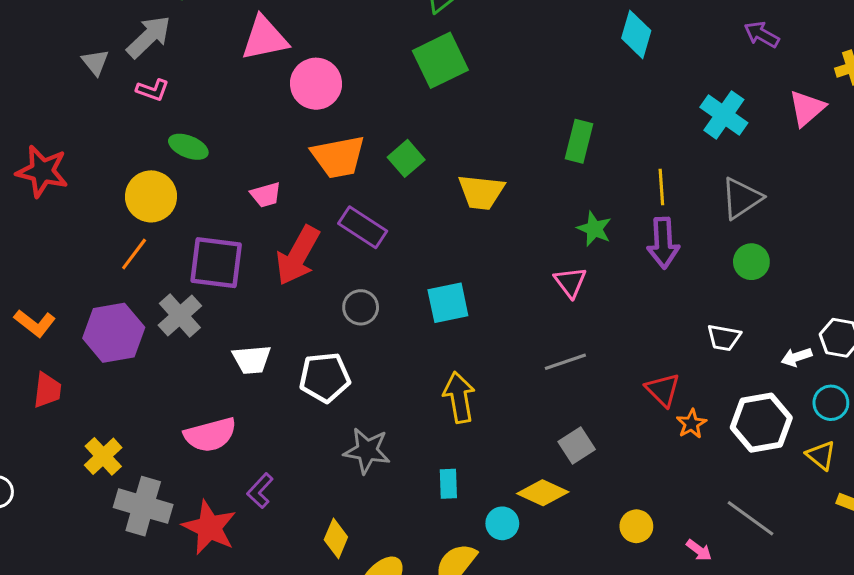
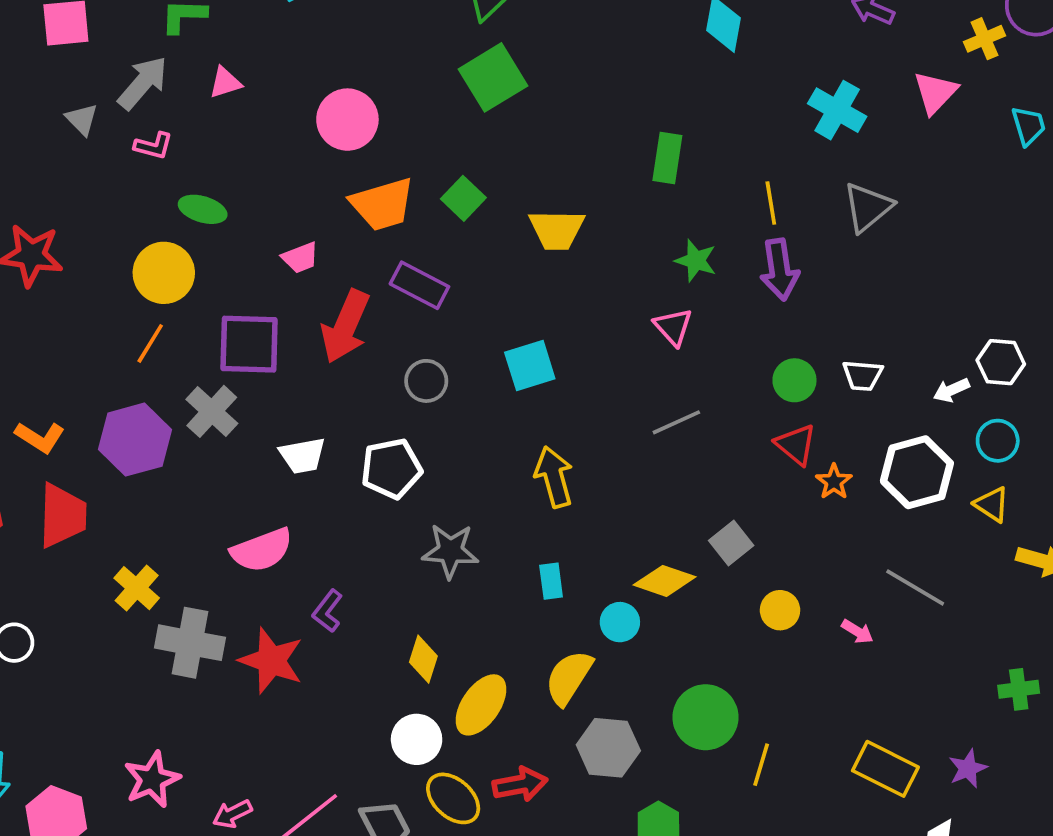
pink triangle: (264, 38) -> (225, 83), moved, size x0.6
green circle: (751, 262) -> (794, 380), moved
red trapezoid: (47, 390) -> (62, 516), size x1.5
gray square: (577, 446) -> (731, 543), moved

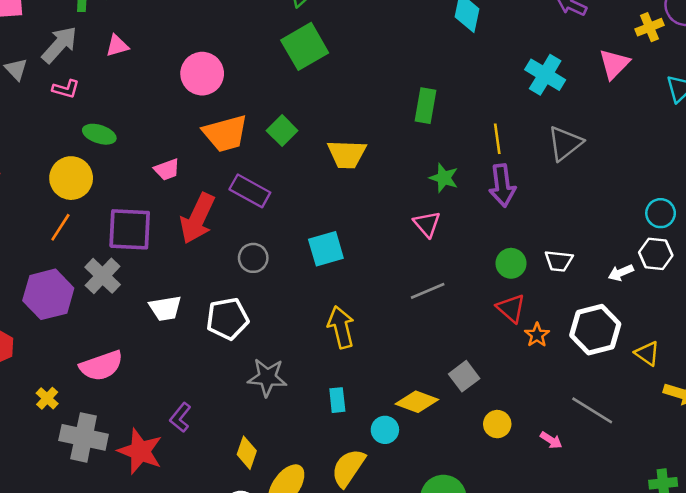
cyan circle: (998, 441) -> (661, 213), moved
pink semicircle: (262, 550) -> (101, 366), moved
yellow cross: (137, 588) -> (47, 398), size x0.7

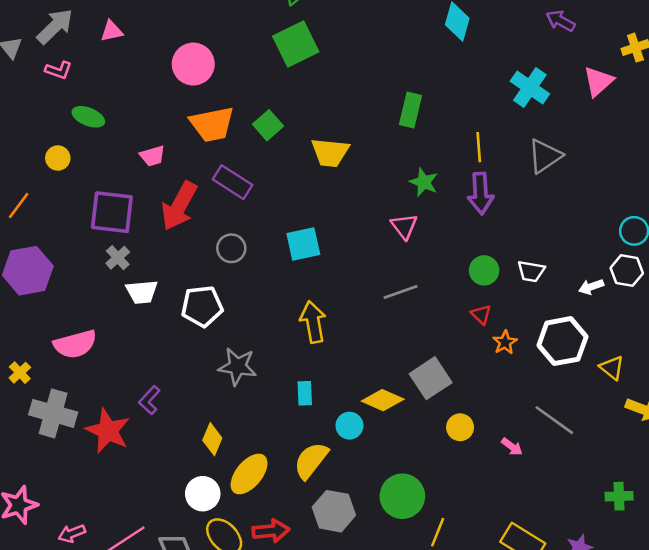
yellow circle: (71, 178) -> (58, 158), size x0.6
orange line: (60, 227) -> (19, 206), moved
gray cross: (103, 276) -> (118, 258), moved, size x0.7
red triangle: (511, 308) -> (481, 315), size x0.7
gray square: (464, 376) -> (431, 378), size x1.4

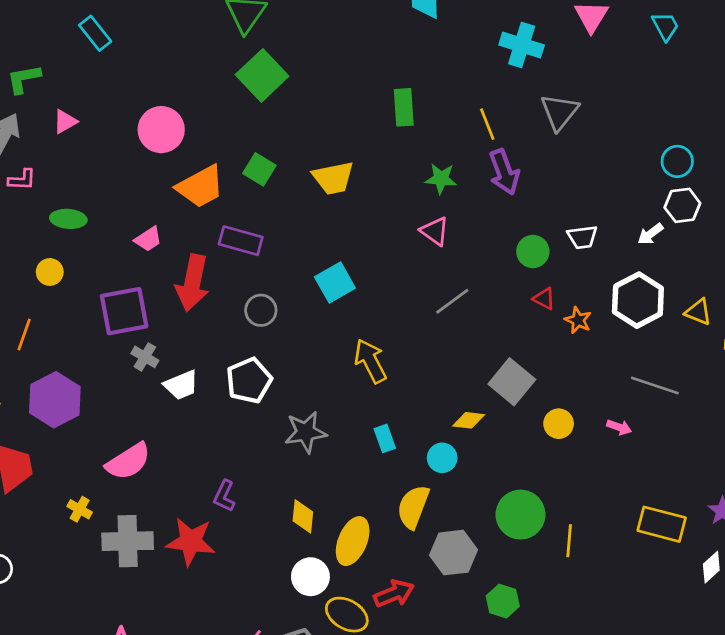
yellow diamond: (383, 400) -> (469, 420), size x0.7

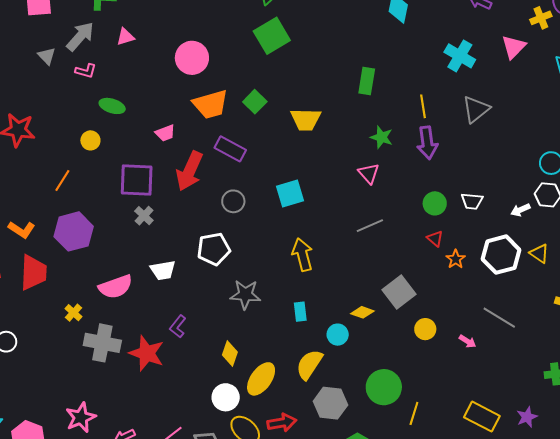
yellow triangle: (698, 312) -> (539, 253), moved
white trapezoid: (181, 385) -> (163, 270), moved

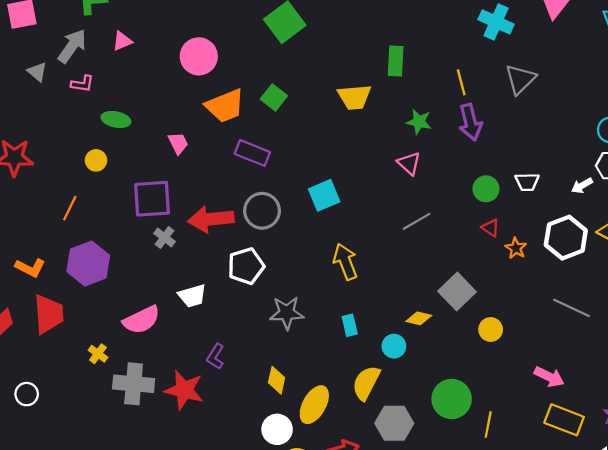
yellow trapezoid: (306, 120) -> (354, 97), moved
pink trapezoid: (165, 133) -> (178, 143), turned -90
red arrow: (189, 171) -> (211, 219), moved, turned 66
gray circle: (233, 201) -> (262, 211), size x1.4
pink arrow: (467, 341) -> (549, 377), moved, size x1.5

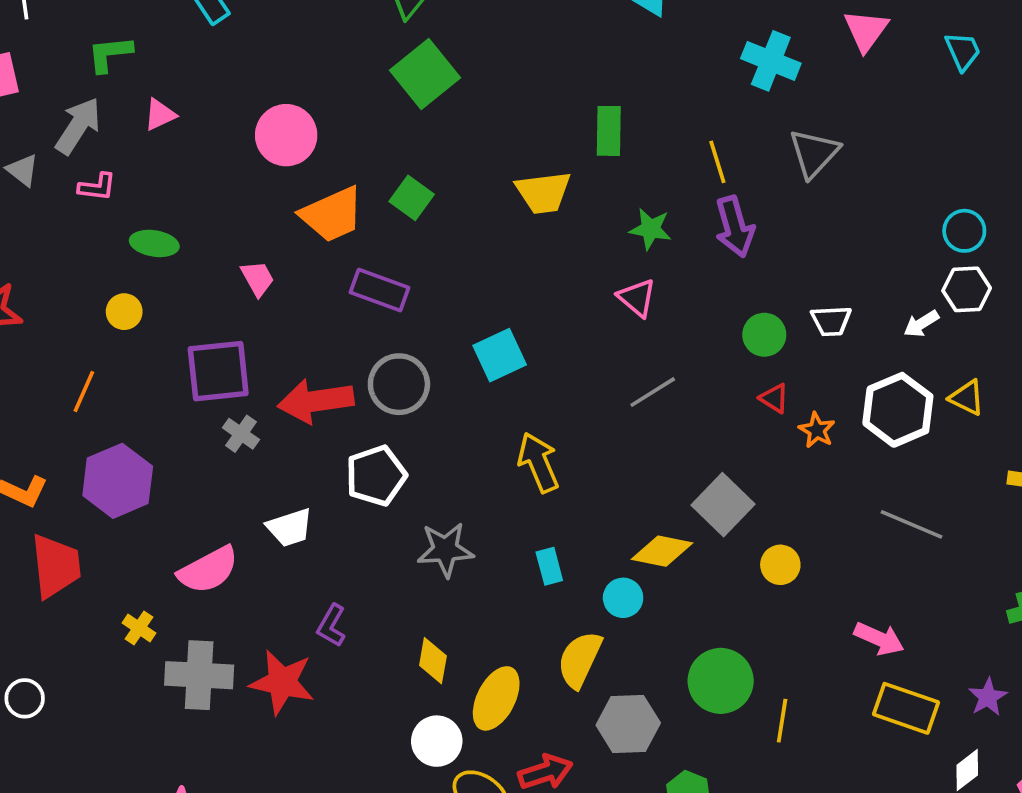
yellow diamond: (419, 318) -> (662, 551), size x1.4

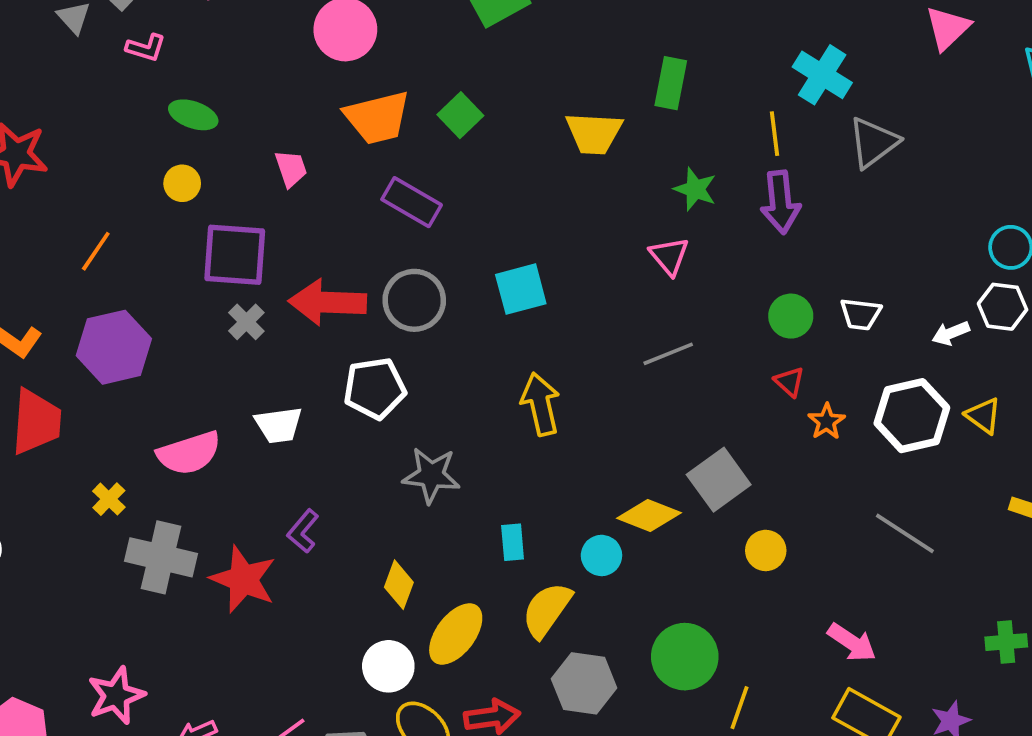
cyan cross: (771, 61) -> (822, 75), moved
yellow circle: (124, 312) -> (182, 183), moved
cyan rectangle: (549, 566) -> (513, 542), moved

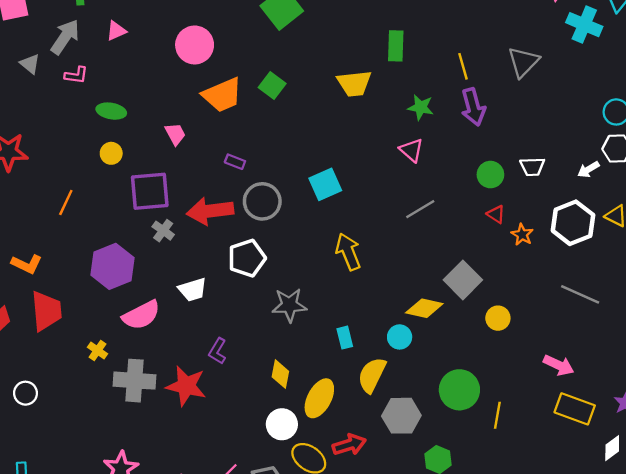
cyan cross: (822, 75) -> (584, 25), moved
purple rectangle: (412, 202) -> (235, 162), moved, size x0.6
purple hexagon: (114, 347) -> (113, 266), moved

